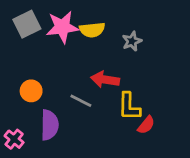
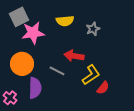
pink star: (62, 27) -> (33, 33), moved
orange circle: (31, 91) -> (22, 64), size x1.5
yellow L-shape: (129, 107) -> (91, 75), turned -125

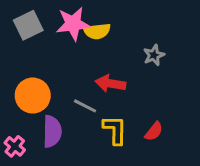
gray star: (93, 29) -> (154, 55), moved
pink star: (33, 33) -> (73, 24), moved
yellow L-shape: (91, 75) -> (115, 130), moved, turned -55

